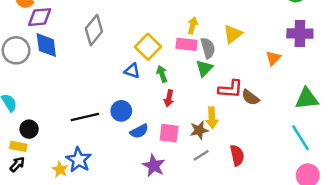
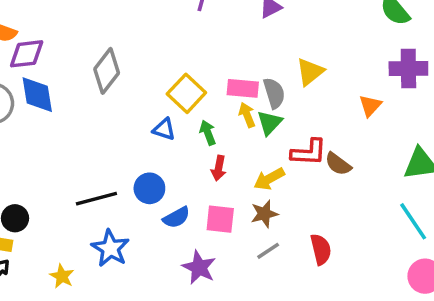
yellow arrow: (193, 25) -> (247, 115), moved, turned -35
yellow arrow: (212, 118) -> (269, 179), moved, turned 66
blue star: (79, 160) -> (110, 248), moved

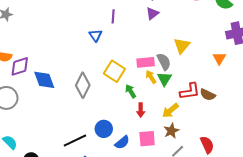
gray diamond: (107, 71) -> (83, 85), moved
blue diamond: (37, 95) -> (44, 80), moved
blue triangle: (164, 129) -> (96, 35), moved, turned 48

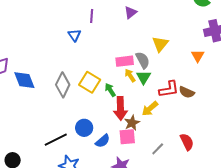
yellow square: (114, 71) -> (90, 82), moved
red arrow: (141, 110) -> (120, 108), size x1.6
brown star: (171, 131) -> (132, 123), moved

